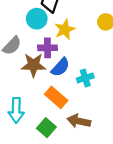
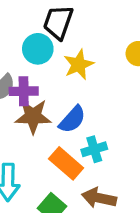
purple cross: (48, 48) -> (24, 91), moved
cyan cross: (85, 78) -> (94, 149), moved

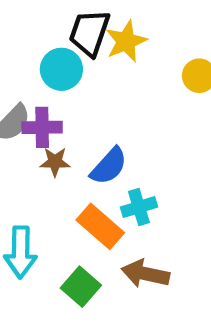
yellow star: (79, 65) -> (126, 41), moved
brown star: (33, 116) -> (55, 162), size x0.6

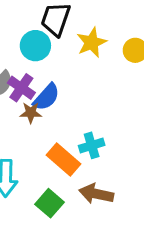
yellow star: (126, 41) -> (92, 43), moved
purple cross: (42, 127) -> (21, 88), turned 36
blue semicircle: (109, 166) -> (46, 97), moved

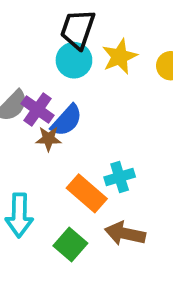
cyan circle: (35, 46) -> (74, 60), moved

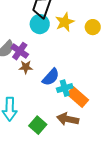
blue semicircle: (67, 120) -> (51, 77), moved
orange rectangle: (87, 193) -> (78, 97), moved

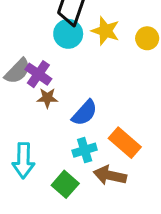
yellow star: (65, 22) -> (105, 31), turned -30
cyan cross: (65, 88) -> (85, 150), moved

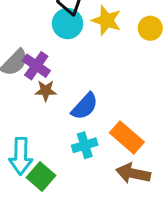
brown arrow: (110, 175) -> (133, 173), moved
green square: (65, 184) -> (41, 176), moved

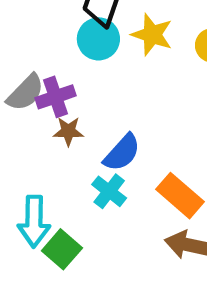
purple cross: (36, 66) -> (55, 97), turned 36
cyan cross: (85, 145) -> (109, 191), moved, turned -35

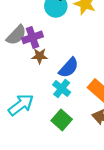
cyan arrow: (34, 221) -> (21, 105), turned -128
green square: (62, 249) -> (62, 120), moved

